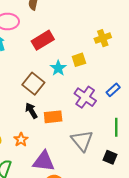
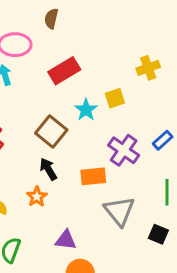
orange rectangle: (53, 117) -> (93, 176), moved
orange star: (21, 140) -> (37, 197), moved
purple triangle: (44, 161) -> (66, 240), size x0.7

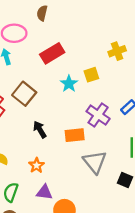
brown square: (51, 131) -> (24, 94), moved
orange star: (37, 197) -> (36, 165), moved
purple triangle: (66, 240) -> (44, 192), moved

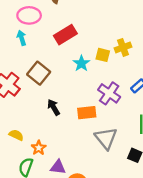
yellow cross: (117, 51) -> (123, 47), moved
yellow square: (91, 75) -> (103, 55), turned 32
orange star: (36, 165) -> (39, 148), moved

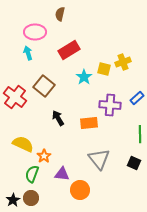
purple cross: (109, 93) -> (110, 105), turned -30
yellow semicircle: (16, 135) -> (23, 144), size x1.5
gray triangle: (106, 138) -> (99, 159), moved

